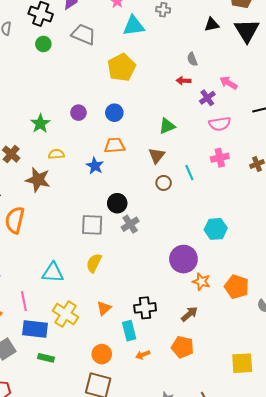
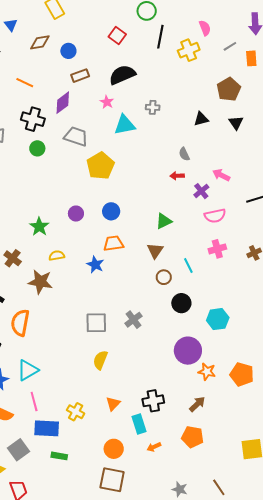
black triangle: (247, 31) -> (236, 123), size x0.6
yellow pentagon: (122, 67) -> (100, 166), moved
black circle: (117, 203) -> (181, 303), moved
cyan triangle: (53, 273) -> (28, 370), moved, turned -30
yellow cross: (65, 314) -> (76, 412), size x0.7

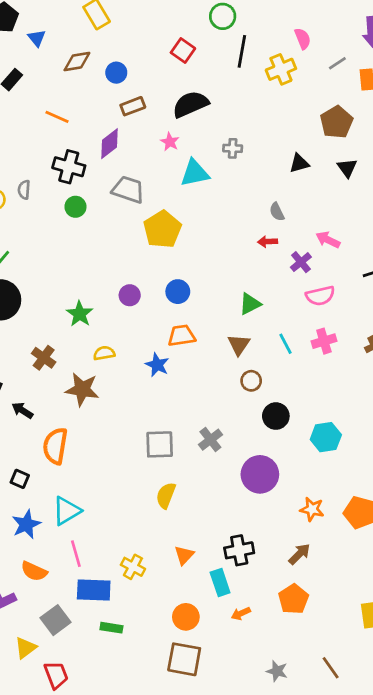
cyan line: (188, 265) -> (285, 344), moved
purple circle: (188, 351) -> (260, 474), moved
orange pentagon: (192, 437) -> (293, 599), turned 30

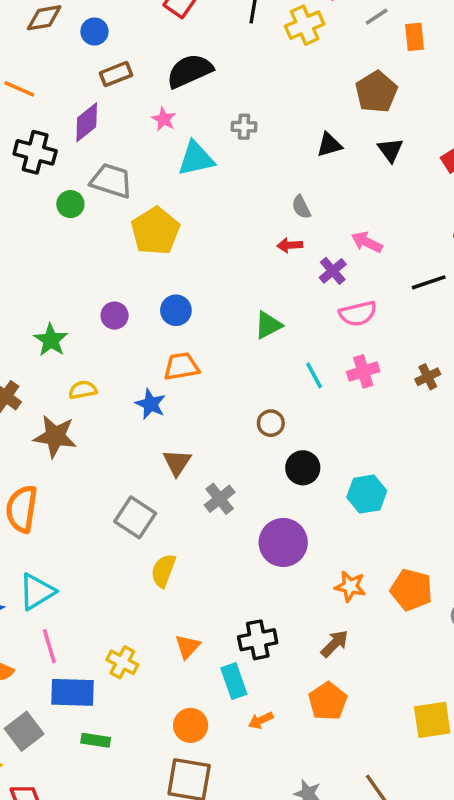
green circle: (75, 207) -> (70, 204), moved
brown triangle: (239, 345) -> (177, 463), moved
gray square: (160, 444) -> (135, 517), moved, turned 36

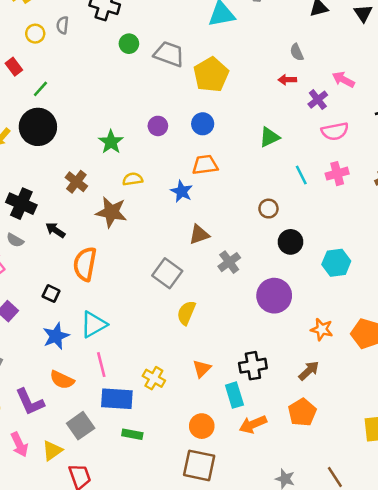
gray trapezoid: (111, 181) -> (169, 54), moved
yellow pentagon: (155, 231) -> (211, 75), moved
brown triangle: (177, 463) -> (199, 235), turned 35
orange arrow: (261, 720) -> (253, 424), size x1.5

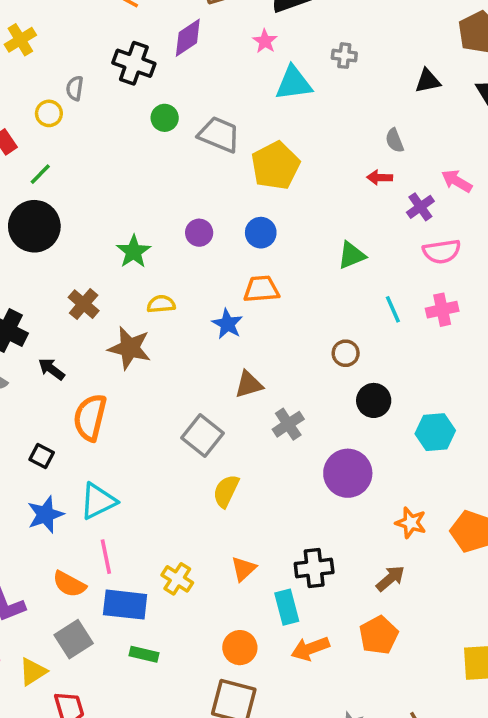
yellow circle: (35, 34) -> (49, 113), moved
orange semicircle: (62, 380) -> (69, 584), moved

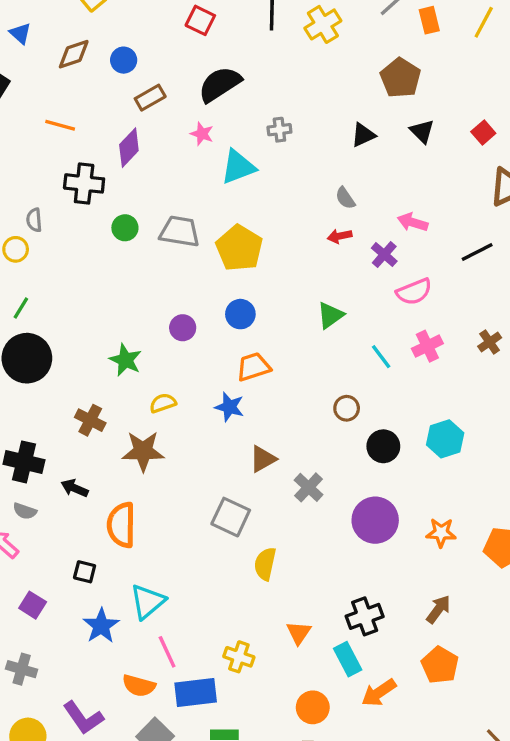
cyan hexagon: (435, 432) -> (445, 439), moved
orange star: (411, 523) -> (441, 533), moved

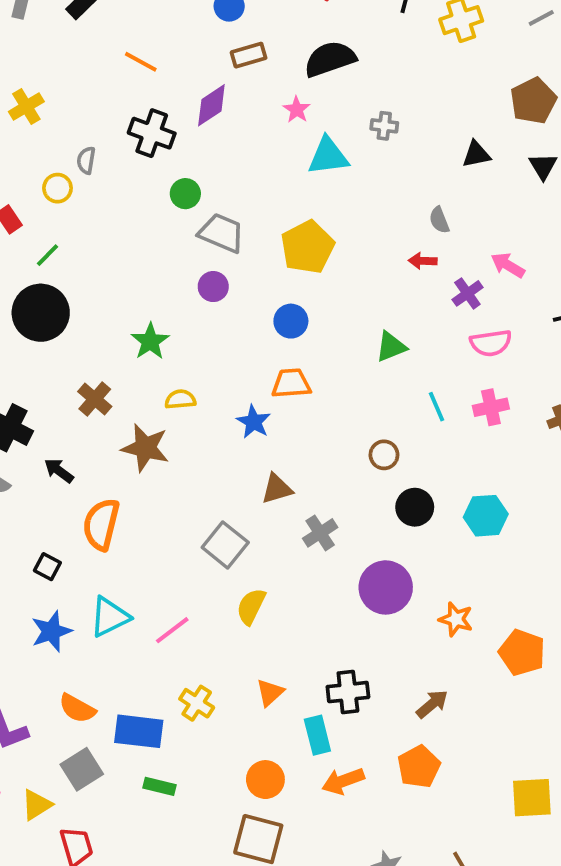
gray trapezoid: (180, 231) -> (222, 233), moved
purple circle: (183, 328) -> (213, 287), moved
pink line: (167, 652) -> (172, 630), moved, turned 64

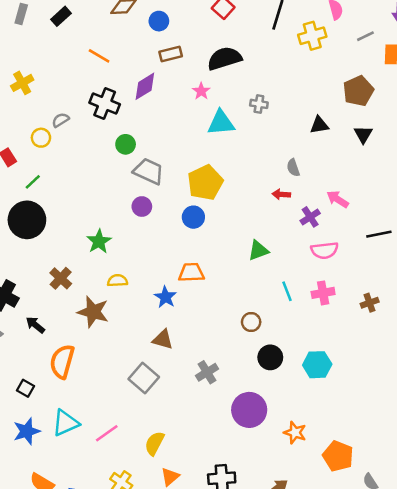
gray semicircle: (86, 160) -> (61, 120), turned 48
blue circle: (291, 321) -> (193, 217), moved
brown triangle: (277, 489) -> (163, 339), moved, turned 30
yellow semicircle: (251, 606) -> (155, 443), moved

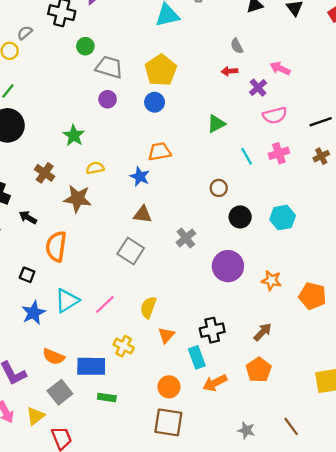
black line: (379, 234) -> (321, 122), moved

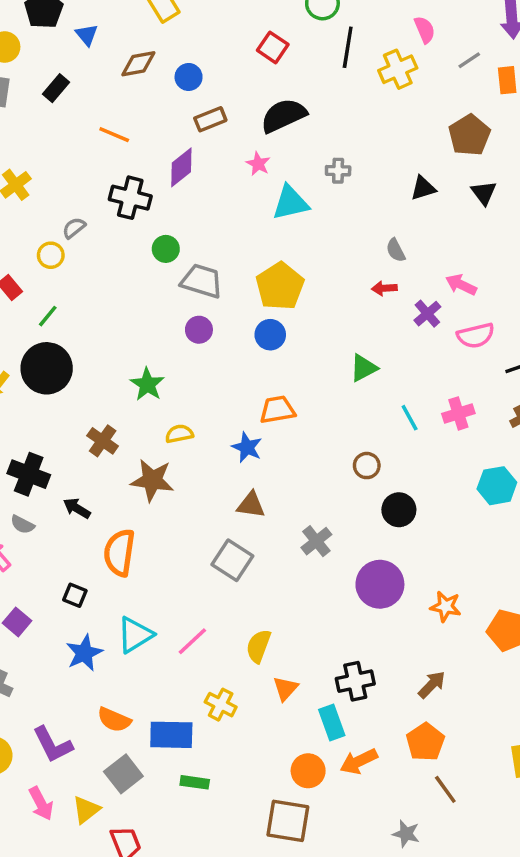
pink semicircle: (275, 115) -> (476, 335), moved
cyan hexagon: (283, 218) -> (497, 486), moved
orange circle: (169, 387) -> (308, 771), moved
brown line: (291, 426) -> (445, 789), moved

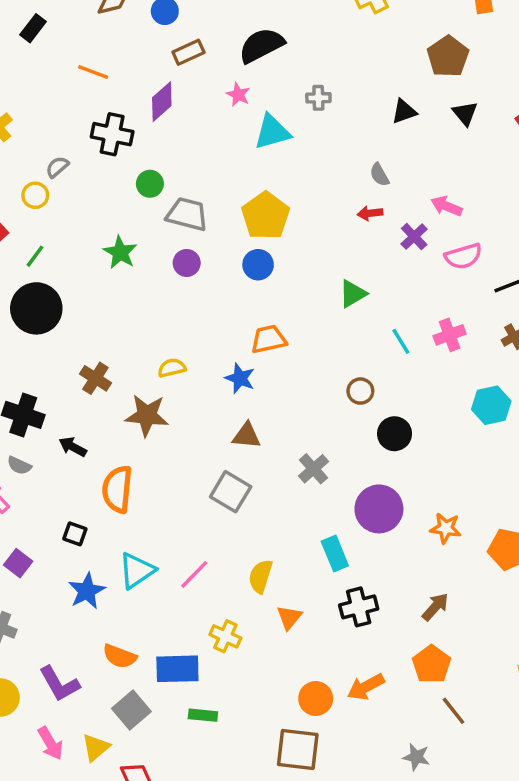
green star: (147, 384) -> (120, 252), moved
cyan rectangle: (332, 723) -> (335, 554), moved

